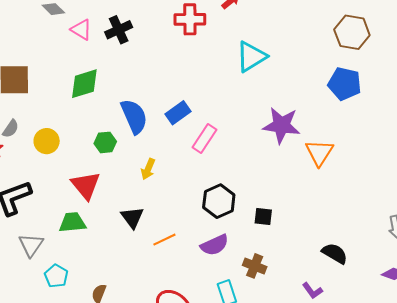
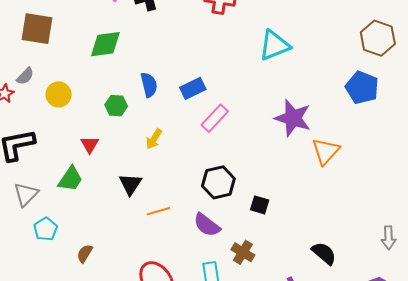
blue semicircle: (134, 116) -> (149, 85), size x0.7
red triangle: (86, 185) -> (90, 145), size x0.6
green trapezoid: (72, 222) -> (70, 179), turned 120
purple semicircle: (215, 245) -> (207, 225), turned 52

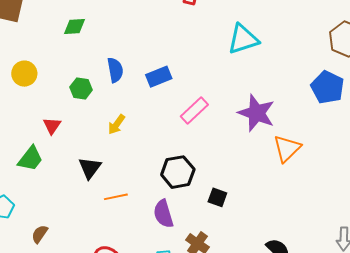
green diamond: (105, 44) -> (75, 27), size x0.7
pink rectangle: (215, 118) -> (194, 110), moved
purple semicircle: (207, 225) -> (163, 214), turned 32

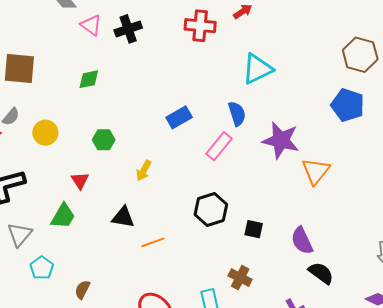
blue semicircle: (115, 70) -> (237, 114), moved
black triangle: (90, 168) -> (123, 217), turned -50
purple semicircle: (163, 214) -> (302, 241), moved

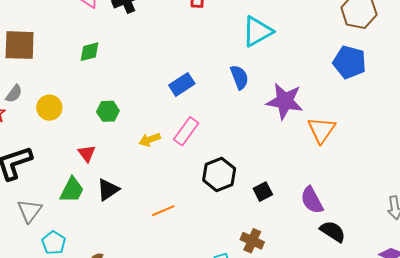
pink rectangle: (219, 146) -> (186, 131), moved
yellow arrow: (144, 171) -> (150, 140), turned 45
black triangle: (123, 217) -> (108, 190), moved, turned -40
black square: (254, 229) -> (263, 192), turned -36

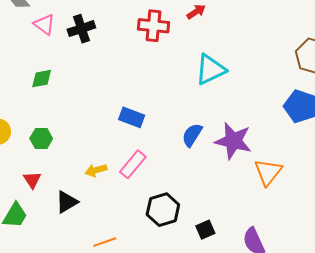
blue semicircle: (239, 77) -> (192, 135), moved, turned -130
blue rectangle: (182, 84) -> (132, 117), turned 50
green hexagon: (108, 111) -> (41, 139), moved
black triangle: (108, 190) -> (67, 202), moved

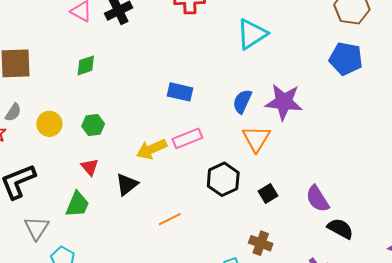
pink rectangle: (133, 164) -> (187, 138), turned 36
yellow arrow: (96, 170) -> (152, 149), size x1.4
orange triangle: (268, 172) -> (256, 139), moved

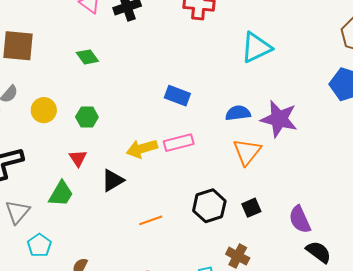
green diamond: (86, 65) -> (87, 57), turned 65
blue semicircle: (242, 101) -> (238, 113), turned 50
black hexagon: (223, 179) -> (209, 206), moved

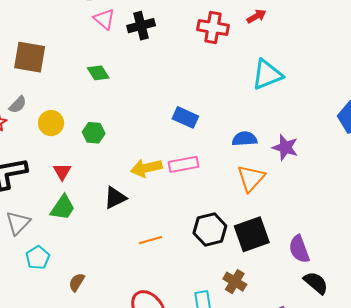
purple star: (279, 119) -> (285, 147), size x0.7
red triangle: (78, 158) -> (62, 172), moved
black square: (251, 208) -> (252, 234), size x1.8

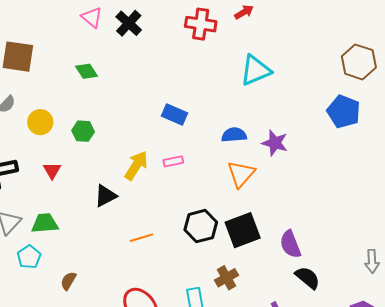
black cross: (141, 26) -> (129, 23), turned -32
pink rectangle: (183, 164) -> (173, 161), size x0.7
yellow arrow: (146, 168) -> (136, 165), turned 136
green trapezoid: (63, 208) -> (45, 223), moved, turned -128
brown cross: (235, 282) -> (227, 278), turned 30

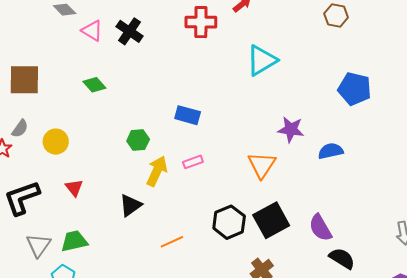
brown hexagon: (359, 62) -> (336, 15), moved, size x0.7
green hexagon: (83, 131) -> (138, 140), moved
blue semicircle: (234, 135) -> (331, 151), moved

